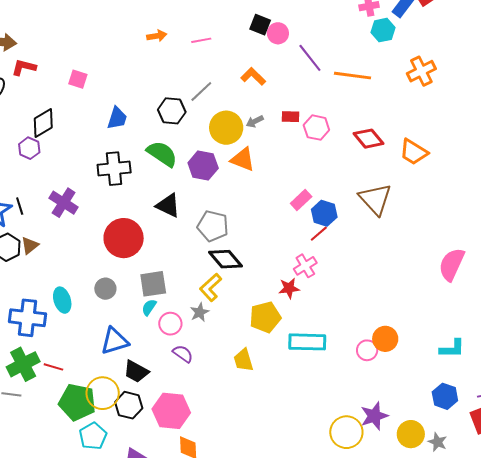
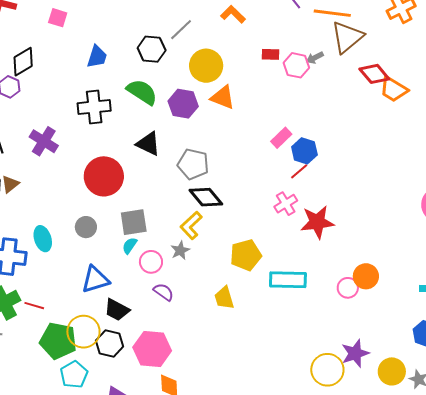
gray arrow: (255, 121) -> (315, 58), moved
red diamond: (368, 139) -> (374, 74), moved
brown triangle: (375, 199) -> (347, 37), moved, turned 33
red star: (289, 288) -> (317, 222), moved, size x1.6

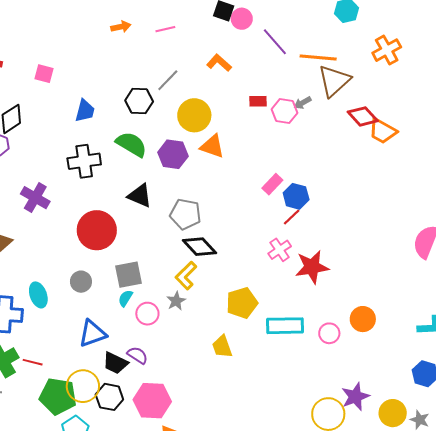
pink circle: (348, 288) -> (329, 333), moved
purple semicircle: (164, 292) -> (138, 355), moved

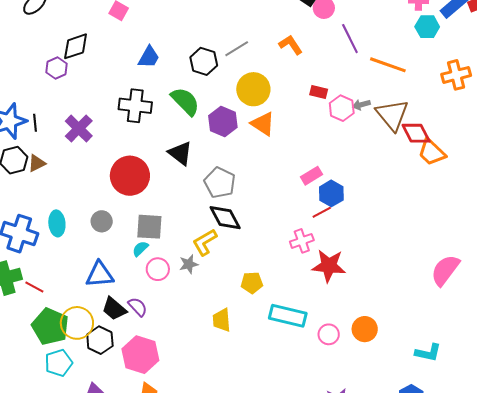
brown triangle: (334, 81) -> (392, 115), moved, turned -42
yellow pentagon: (242, 303) -> (252, 283), size x0.7

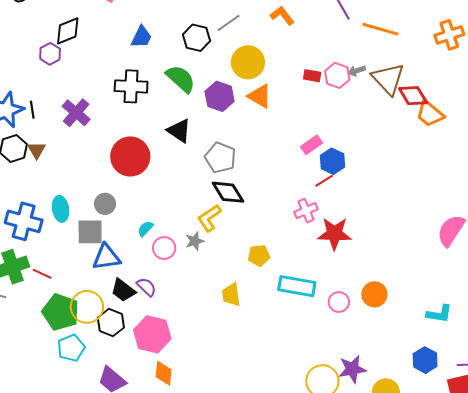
red rectangle: (319, 92) -> (312, 76), moved
brown triangle: (37, 163) -> (36, 150), turned -30
gray square: (149, 227) -> (90, 232), moved

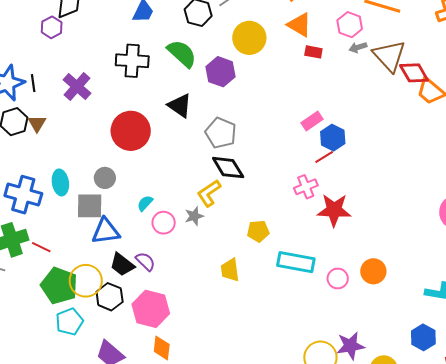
pink hexagon: (337, 75) -> (350, 25), moved
orange triangle: (260, 96) -> (299, 25), moved

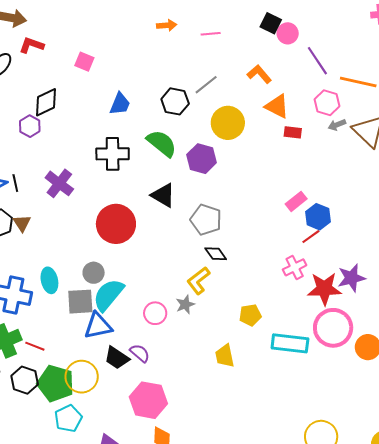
black diamond: (228, 168) -> (216, 254), size x0.7
cyan semicircle: (145, 203) -> (108, 295), moved, size x2.0
pink circle: (338, 279) -> (333, 328), moved, size x1.8
black hexagon: (110, 297) -> (25, 380), moved
purple star: (350, 346) -> (351, 278), moved

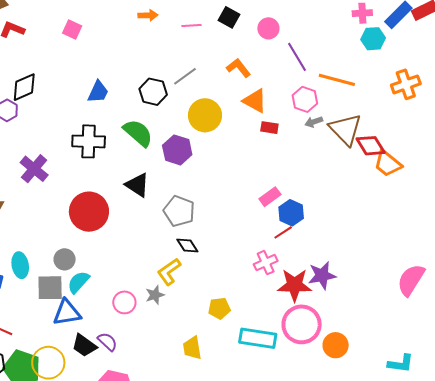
black square: (271, 23) -> (229, 17), moved
pink square: (84, 62) -> (72, 29), moved
cyan semicircle: (108, 295) -> (78, 282), size x0.7

